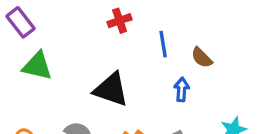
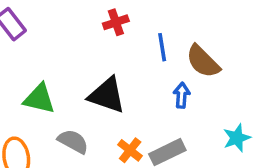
brown semicircle: (202, 58) -> (203, 61), size x1.5
green triangle: (37, 66) -> (39, 99), moved

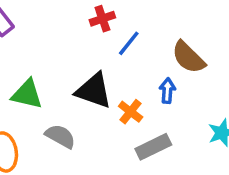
blue line: (162, 47) -> (129, 43), moved, turned 48
orange cross: (130, 150) -> (131, 112), moved

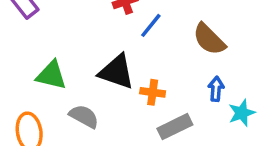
blue arrow: (167, 91) -> (216, 89), moved
orange cross: (131, 112) -> (153, 92), turned -30

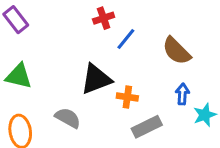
black triangle: (117, 72) -> (96, 79), turned -40
green triangle: (51, 75) -> (19, 76), moved

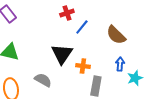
black triangle: (96, 79) -> (62, 54), turned -35
gray rectangle: (147, 127) -> (96, 86), turned -54

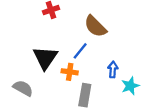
blue line: (82, 27) -> (80, 51), moved
brown semicircle: (116, 35) -> (95, 26), moved

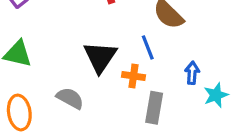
blue line: (80, 51) -> (148, 47), turned -60

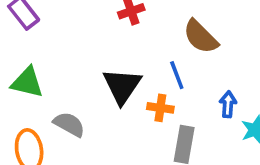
gray semicircle: (70, 98) -> (69, 124), moved

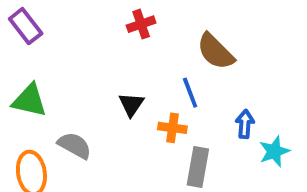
black triangle: (122, 86) -> (131, 104), size x0.6

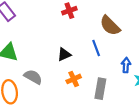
black triangle: (131, 104) -> (64, 54), turned 32
orange cross: (172, 128) -> (74, 79), moved, turned -32

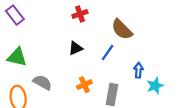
blue line: (96, 48) -> (108, 53), turned 56
black triangle: (64, 54) -> (76, 48), moved

